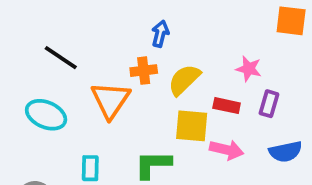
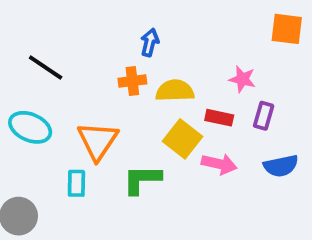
yellow semicircle: (184, 80) -> (175, 91), turned 42
orange triangle: (110, 100) -> (98, 141), moved
yellow square: (192, 126) -> (183, 139), turned 33

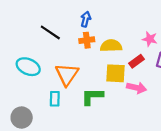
blue arrow: (150, 42) -> (86, 19), moved
black line: (46, 68) -> (50, 32), moved
red rectangle: (219, 118) -> (137, 61), turned -48
yellow square: (183, 139) -> (116, 73), turned -35

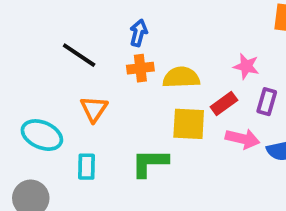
cyan ellipse: (28, 67) -> (42, 135), moved
orange triangle: (67, 74) -> (94, 109), moved, size x0.7
pink arrow: (137, 88) -> (243, 139), moved

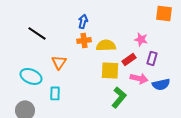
black line: (79, 55) -> (37, 33), moved
green L-shape: (150, 163) -> (119, 97), moved, turned 130

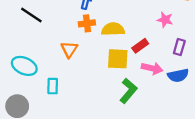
pink star: (141, 39) -> (165, 20), moved
purple rectangle: (152, 58) -> (179, 47), moved
orange triangle: (59, 62) -> (69, 49), moved

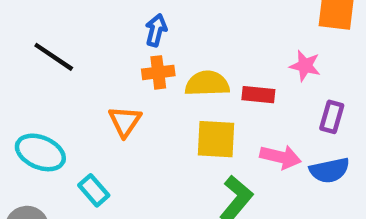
red rectangle: (140, 46) -> (258, 95), moved, turned 42
cyan rectangle: (53, 86) -> (94, 190), turned -42

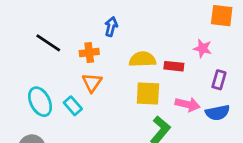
orange cross: (158, 72) -> (89, 53), moved
cyan ellipse: (40, 152) -> (40, 102), turned 40
cyan rectangle: (94, 190) -> (73, 106), moved

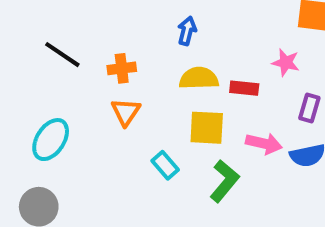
blue arrow: (111, 27) -> (187, 31), moved
cyan ellipse: (40, 102) -> (51, 140), turned 60
cyan rectangle: (73, 106) -> (165, 165), moved

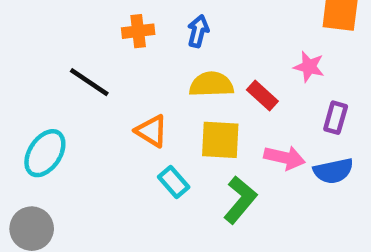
black line: (62, 55) -> (89, 82), moved
orange cross: (122, 68) -> (138, 31), moved
red rectangle: (244, 88) -> (262, 95), turned 36
orange triangle: (126, 112) -> (151, 131), moved, turned -32

